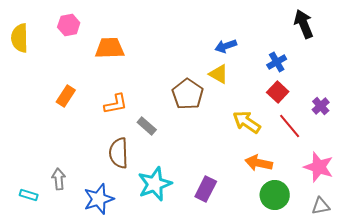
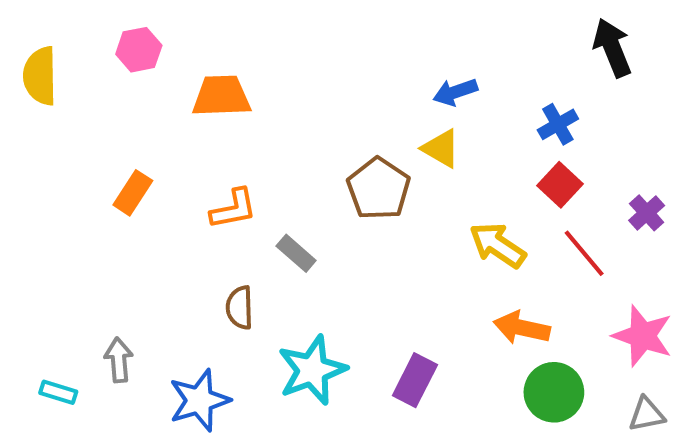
brown semicircle: (119, 153) -> (240, 308), size x0.7

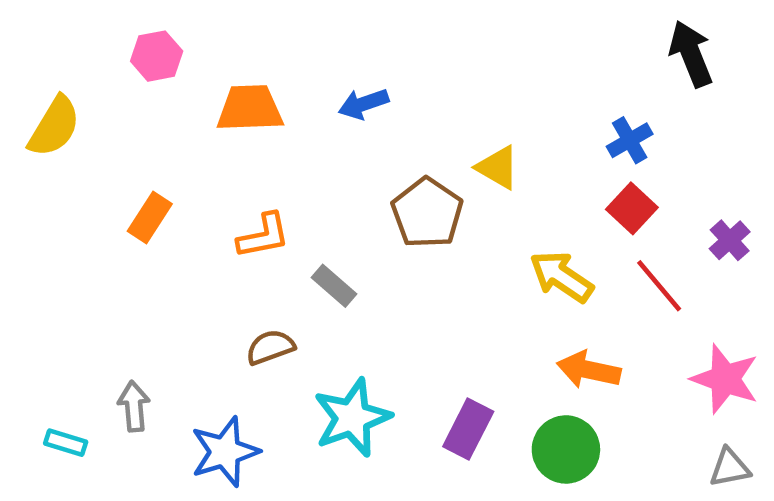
yellow semicircle: (40, 76) -> (54, 127), moved, turned -148
blue arrow: (455, 92) -> (364, 104), moved
brown semicircle: (240, 308) -> (270, 347), turned 72
green circle: (554, 392) -> (566, 449), moved

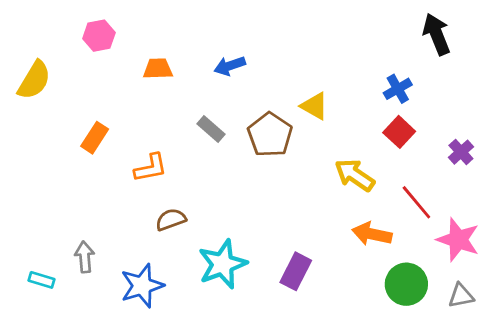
orange trapezoid: (250, 108) -> (158, 69), size x0.7
orange L-shape: (263, 236) -> (151, 168), moved
gray rectangle: (334, 286) -> (211, 129), moved
red line: (659, 286) -> (416, 202), moved
green circle: (566, 449) -> (406, 284), moved

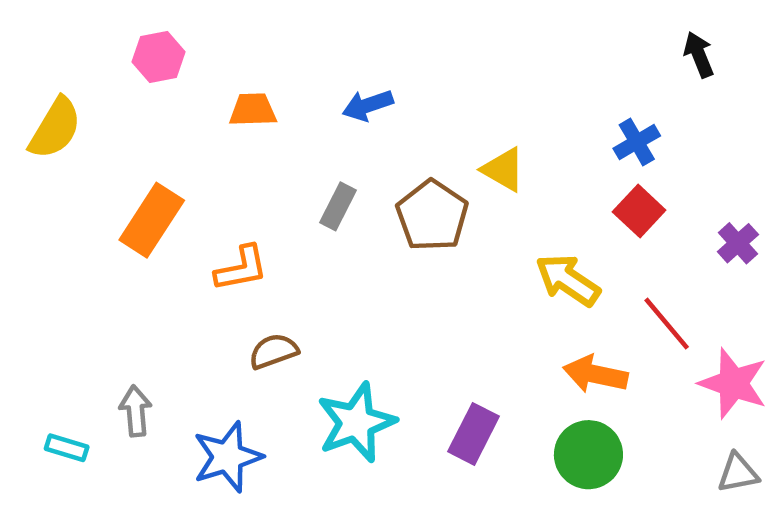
black arrow: (437, 34) -> (699, 55), size x0.7
gray rectangle: (211, 129) -> (338, 206), turned 76
orange rectangle: (95, 138) -> (152, 220), size x1.4
green circle: (406, 284) -> (588, 455), moved

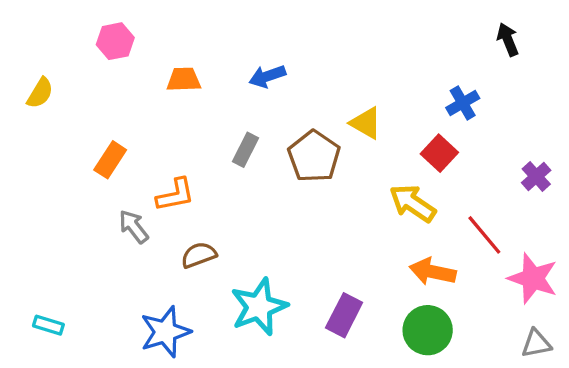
yellow semicircle: (55, 128) -> (40, 93), size x0.7
red square: (639, 211) -> (439, 153), moved
orange rectangle: (152, 220) -> (110, 160), size x0.7
gray arrow: (136, 411) -> (134, 227), moved, turned -33

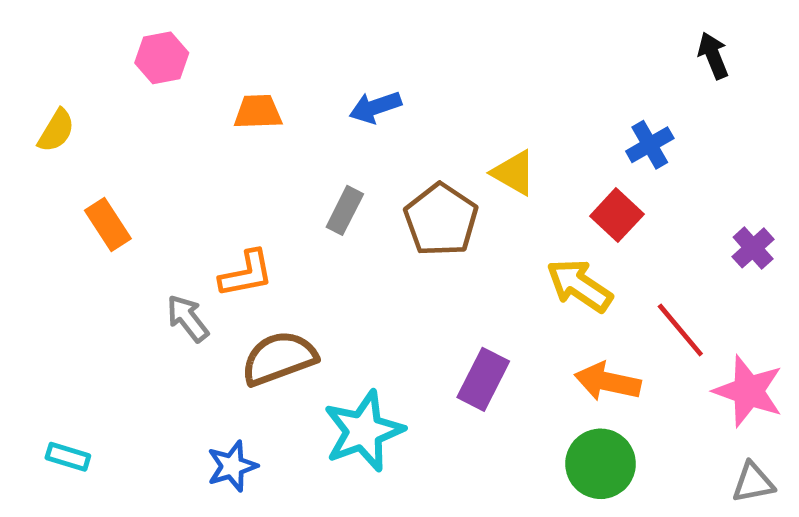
orange rectangle: (110, 160) -> (108, 224), moved, turned -66
brown semicircle: (199, 255) -> (279, 358), size x1.5
purple rectangle: (344, 315) -> (483, 379), moved
blue star: (165, 332) -> (232, 466), size x0.7

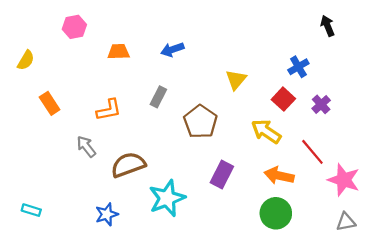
yellow triangle: (514, 173) -> (236, 80), turned 40
brown pentagon: (441, 220) -> (200, 122), moved
purple cross: (753, 248) -> (321, 104), moved
orange L-shape: (246, 274) -> (109, 110), moved

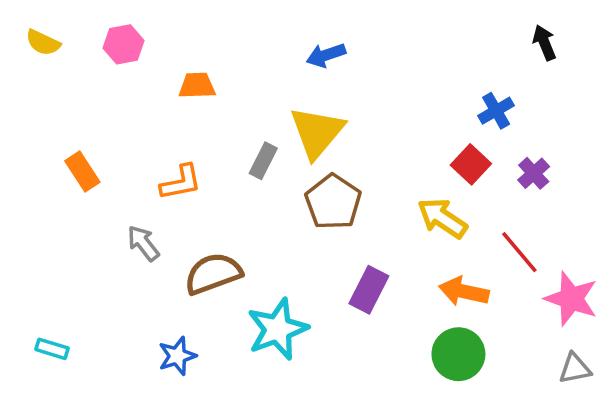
blue arrow: (172, 50) -> (326, 55), moved
yellow semicircle: (26, 60) -> (43, 43), moved, turned 84
yellow triangle: (236, 80) -> (317, 132), moved, size x1.6

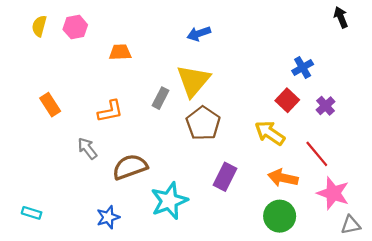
yellow semicircle: (43, 43) -> (39, 26), moved, turned 80
black arrow: (544, 43) -> (341, 17), moved
pink star: (571, 299) -> (333, 193), moved

